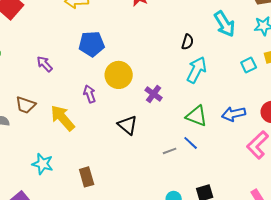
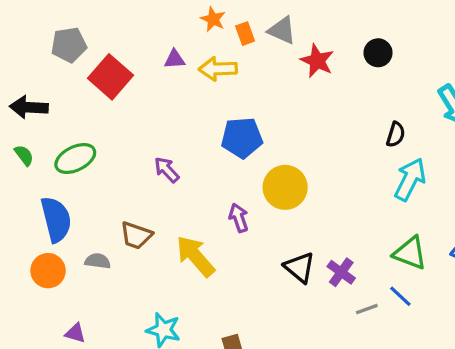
purple cross: (154, 94) -> (341, 272), moved

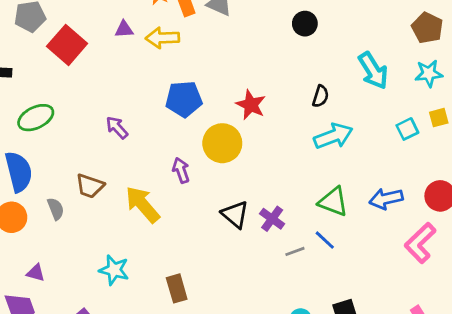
red star: (317, 61) -> (251, 105), moved
cyan arrow: (410, 179) -> (333, 136), turned 42
gray semicircle: (98, 261) -> (56, 209), turned 60

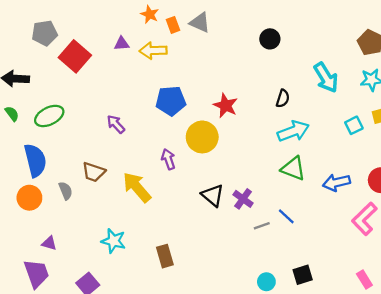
green triangle: (333, 202) -> (293, 169), moved

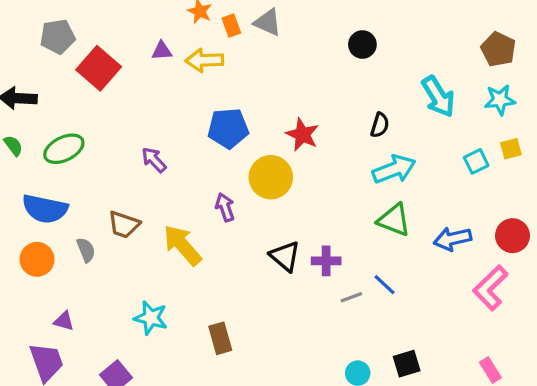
blue semicircle: (35, 160) -> (45, 209), turned 116
purple cross: (243, 199) -> (326, 261), turned -36

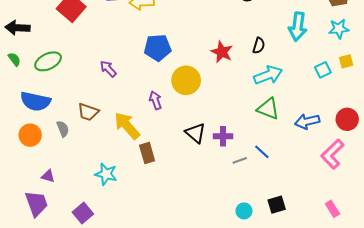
cyan arrow: (438, 97) -> (298, 27), turned 40
red star: (302, 135) -> (222, 52), moved
brown rectangle: (220, 338) -> (147, 153), moved

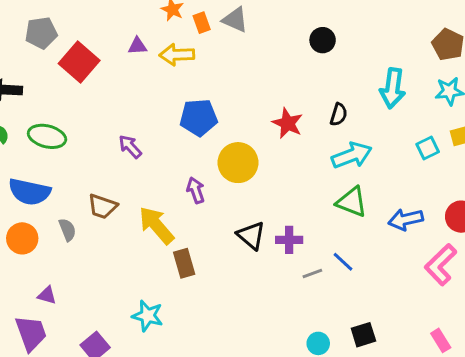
green ellipse: (48, 61) -> (47, 136), turned 40
cyan star: (106, 174) -> (148, 316), moved

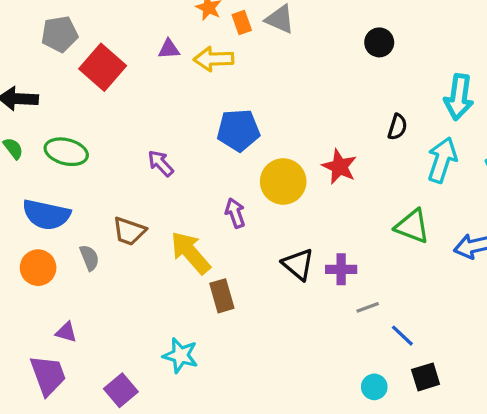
red star: (288, 123) -> (339, 167), moved
cyan arrow: (352, 155) -> (442, 160), moved, turned -51
blue line: (343, 262) -> (402, 336), moved

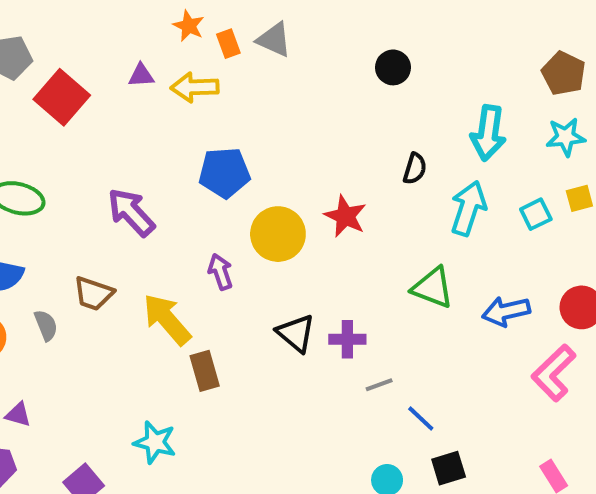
purple arrow: (161, 163) -> (131, 212), size x1.5

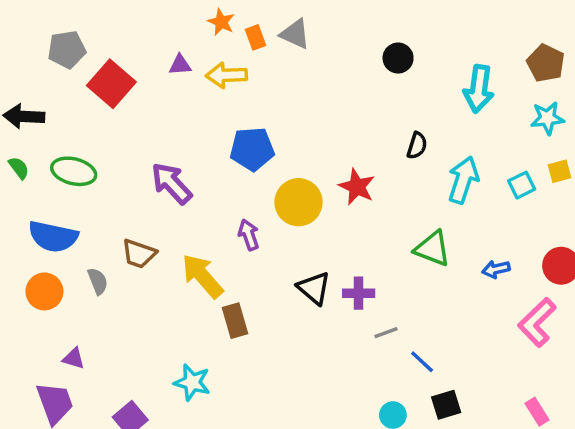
cyan arrow: (488, 133) -> (479, 89), moved
blue arrow: (506, 311) -> (496, 269), size x0.7

